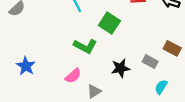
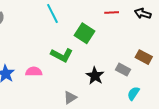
black star: (120, 68) -> (95, 76), turned -30
pink semicircle: (73, 76) -> (34, 72), moved, turned -140

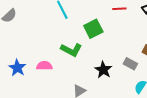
green square: (85, 33) -> (93, 29), turned 30

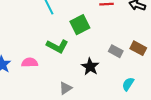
gray rectangle: (130, 64) -> (116, 51), moved

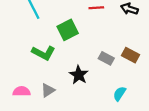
pink semicircle: (30, 63) -> (21, 91), moved
gray triangle: (66, 88) -> (48, 90), moved

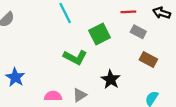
brown rectangle: (130, 55) -> (148, 60), moved
gray rectangle: (106, 58) -> (138, 32), moved

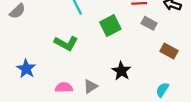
green L-shape: (75, 57) -> (66, 43), moved
brown rectangle: (148, 60) -> (169, 51), moved

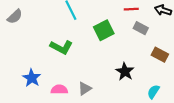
blue star: (26, 69) -> (32, 78), moved
black star: (121, 71) -> (125, 72), moved

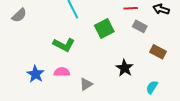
pink semicircle: (59, 90) -> (62, 72), moved

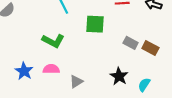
gray rectangle: (140, 26) -> (131, 43), moved
green square: (104, 28) -> (95, 24), turned 30
black star: (125, 68) -> (119, 76), moved

